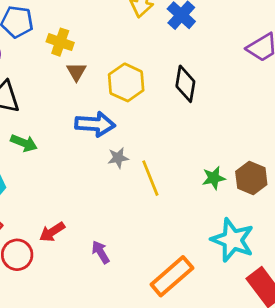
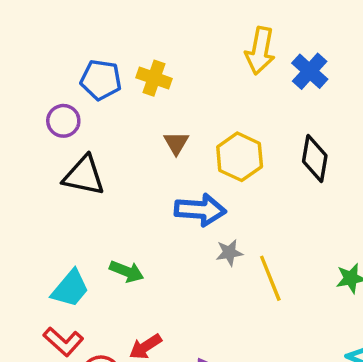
yellow cross: (60, 42) -> (154, 78), moved
green arrow: (24, 143) -> (127, 271), moved

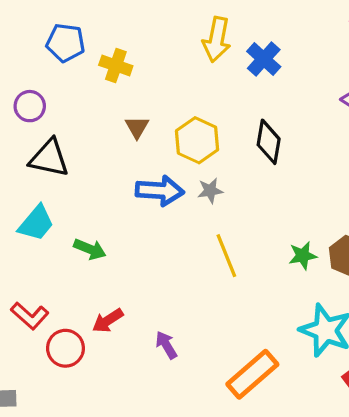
blue pentagon: (101, 80) -> (65, 43), moved
gray star: (229, 253) -> (210, 191), moved
cyan trapezoid: (70, 289) -> (36, 223), moved

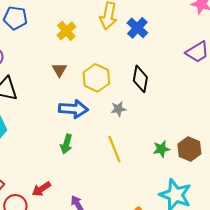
yellow cross: (116, 65) -> (66, 31), moved, turned 30
gray star: (210, 191) -> (118, 109), moved
green arrow: (90, 249) -> (66, 144), moved, turned 84

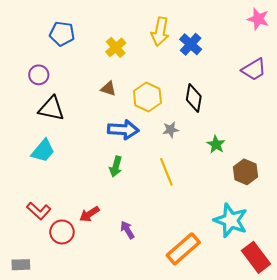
brown triangle: (59, 70) -> (108, 89), turned -42
green star: (161, 149) -> (216, 144), moved, turned -30

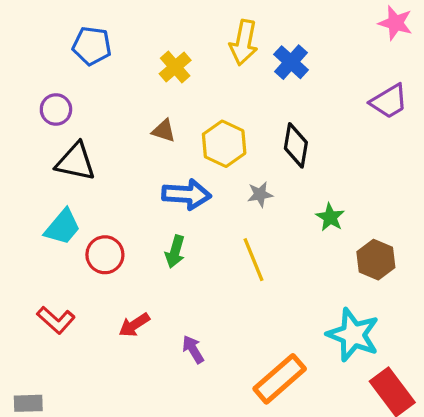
red circle: (62, 232) -> (105, 255), moved

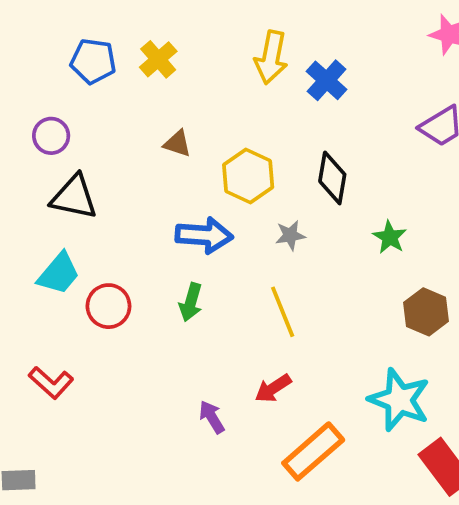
yellow cross: (175, 67) -> (158, 59), moved
brown triangle: (164, 131) -> (177, 143), moved
green star: (330, 217) -> (390, 237), moved
red arrow: (134, 325) -> (273, 388), moved

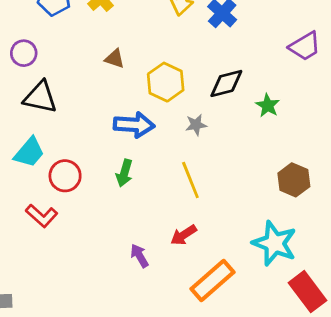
black diamond: (332, 178) -> (226, 83), turned 66
green star: (390, 237) -> (268, 105), moved
red L-shape: (51, 383) -> (42, 216), moved

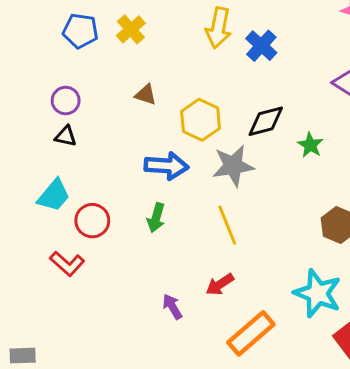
purple circle: (24, 53) -> (66, 101), moved
black triangle: (40, 97) -> (66, 136), size x0.6
gray star: (196, 125) -> (233, 166), size x1.8

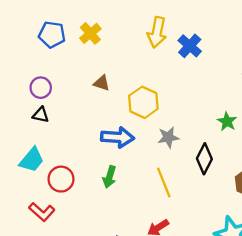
black diamond: (266, 121) -> (204, 159), moved, turned -48
gray star: (233, 166) -> (168, 137), size x0.7

